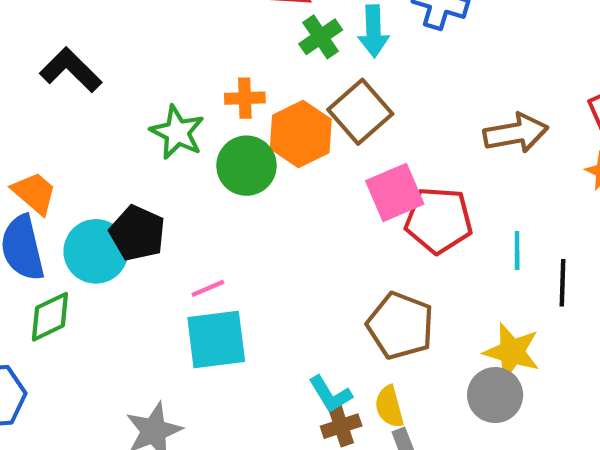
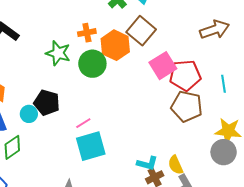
cyan circle: (96, 251) -> (29, 114), size x0.6
brown pentagon: (400, 326) -> (187, 106), moved
cyan L-shape: (330, 394) -> (147, 163), turned -35

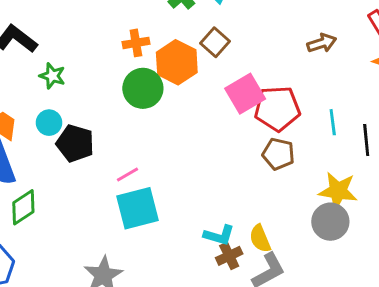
brown arrow: (215, 30) -> (322, 43), size x0.7
brown square: (141, 31) -> (215, 42), size x0.7
green star: (58, 53) -> (52, 76), moved, size x0.7
brown pentagon: (187, 106) -> (278, 154), size x0.7
cyan circle: (29, 114) -> (49, 123), moved

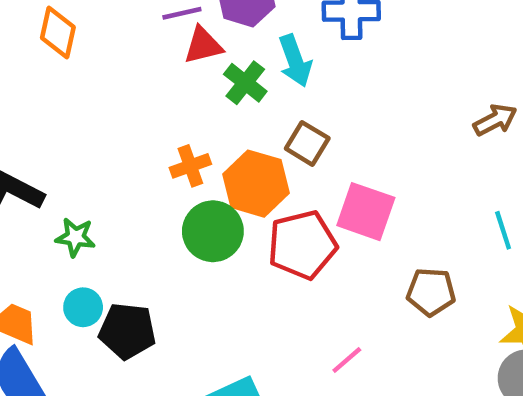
brown arrow: (322, 43) -> (495, 120), moved
pink square: (245, 94) -> (366, 212), turned -30
red pentagon: (277, 109) -> (302, 245), moved
pink line: (128, 174) -> (347, 360), moved

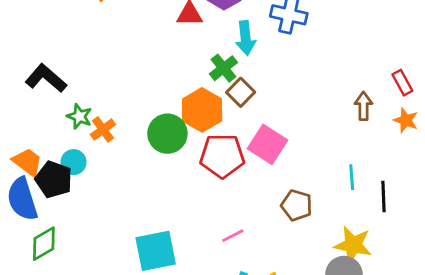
green cross: (245, 83) -> (223, 68), moved
brown arrow: (495, 120) -> (363, 106), turned -76
orange cross: (190, 166) -> (103, 129), moved, turned -30
black pentagon: (127, 331) -> (54, 180), moved

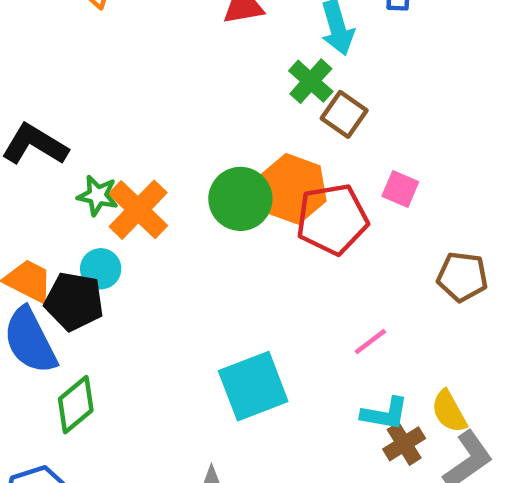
orange hexagon: (202, 110) -> (292, 189), moved
orange cross: (103, 129) -> (138, 210), size x1.5
pink square: (267, 144) -> (400, 189), size x0.6

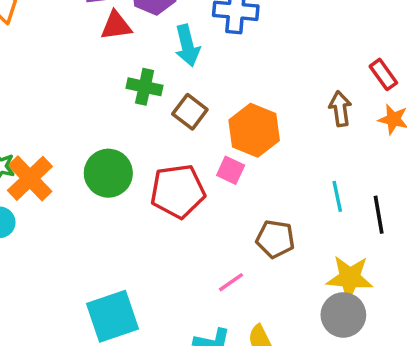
green cross: (311, 81) -> (145, 87), moved, turned -32
orange hexagon: (292, 189) -> (254, 130), moved
pink line: (370, 342) -> (231, 282), moved

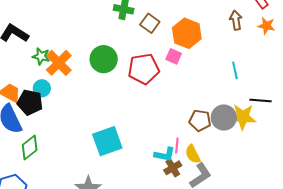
black line: (379, 215) -> (261, 100), moved, turned -75
brown pentagon: (275, 239) -> (200, 120), moved
pink line: (231, 282) -> (177, 145), moved, turned -49
gray circle: (343, 315) -> (224, 118), moved

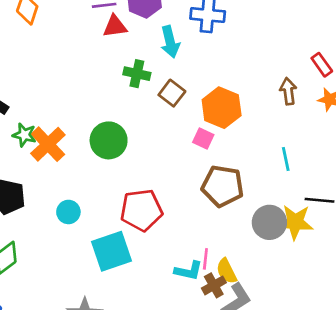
red pentagon: (144, 69) -> (141, 210), moved
cyan circle: (42, 88) -> (68, 212), moved
brown pentagon: (200, 120) -> (222, 186), moved, size x1.4
brown cross: (173, 168) -> (214, 285), moved

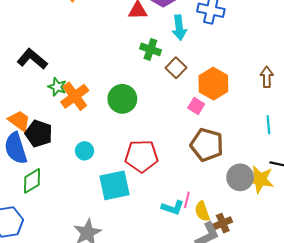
cyan line: (286, 159) -> (268, 125), moved
brown cross: (214, 285) -> (223, 223), moved

